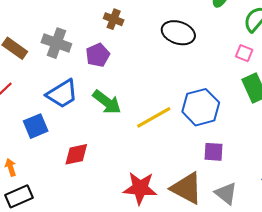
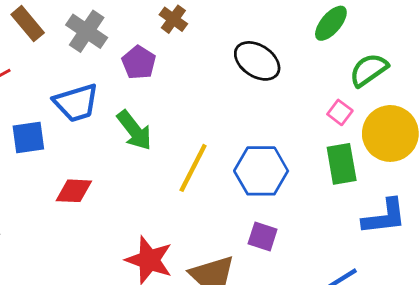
purple pentagon: (98, 55) -> (139, 62), turned -30
yellow line: (154, 117) -> (193, 168), turned -48

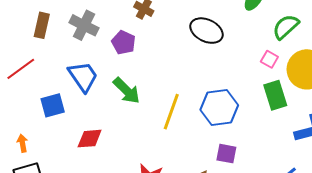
brown rectangle: (28, 24) -> (42, 25), turned 60
blue trapezoid: (76, 103) -> (83, 77), turned -100

